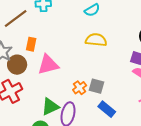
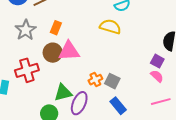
yellow semicircle: (96, 40) -> (110, 27), moved
brown circle: (17, 65) -> (53, 53), moved

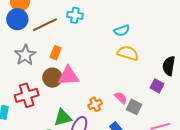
yellow semicircle: (110, 27) -> (128, 53), moved
pink semicircle: (157, 76) -> (121, 98), moved
gray square: (112, 81) -> (134, 107), moved

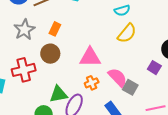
yellow semicircle: (128, 53) -> (127, 33), turned 110
pink triangle: (69, 76) -> (90, 57), moved
pink semicircle: (121, 98) -> (118, 77), size x1.5

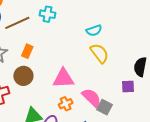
yellow semicircle: (127, 33) -> (99, 53), turned -75
purple square: (154, 68) -> (128, 87), turned -32

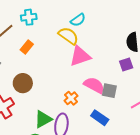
orange rectangle: (27, 51) -> (27, 47), moved, turned 32
yellow semicircle: (99, 53) -> (68, 36), moved
pink triangle: (63, 78) -> (80, 56), moved

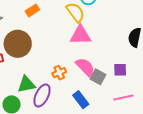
purple square: (126, 64) -> (120, 70), moved
brown circle: (23, 83) -> (18, 44), size x1.4

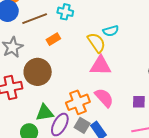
orange cross: (59, 73) -> (78, 102), size x1.6
gray square: (98, 77) -> (82, 125), moved

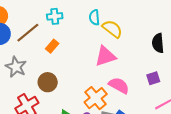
cyan semicircle: (111, 31) -> (94, 17), moved, turned 119
yellow semicircle: (96, 43) -> (112, 29), moved
brown circle: (38, 72) -> (48, 82), size x0.7

